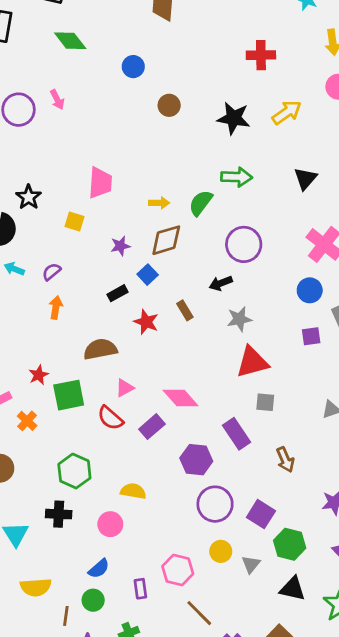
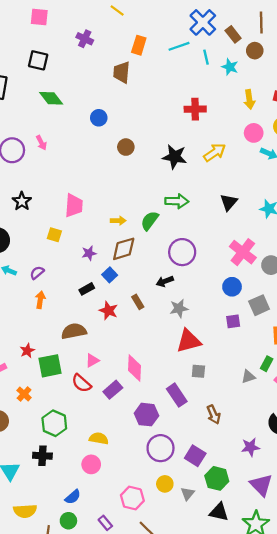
black star: (29, 197) -> (22, 201), moved
pink diamond: (181, 398) -> (135, 368), turned 44
orange cross: (27, 421) -> (24, 394), moved
pink circle: (110, 524) -> (91, 464), moved
purple rectangle: (140, 589) -> (105, 523), moved, turned -32

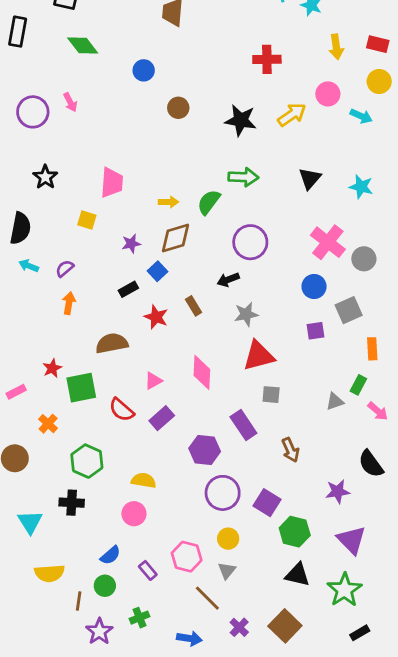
pink circle: (254, 133) -> (328, 94), moved
pink triangle: (92, 360) -> (153, 381), moved
pink diamond: (135, 368) -> (202, 372), moved
gray triangle: (188, 494) -> (227, 570), moved
purple rectangle: (105, 523) -> (148, 570), moved

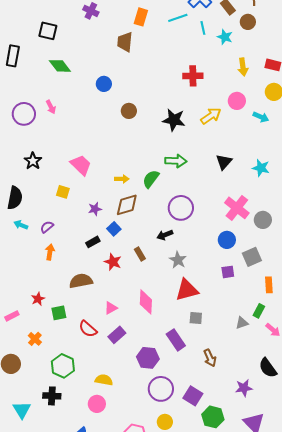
pink trapezoid: (112, 183) -> (81, 165), turned -50
gray star: (246, 314) -> (178, 260), turned -30
green square: (81, 388) -> (59, 313), size x0.7

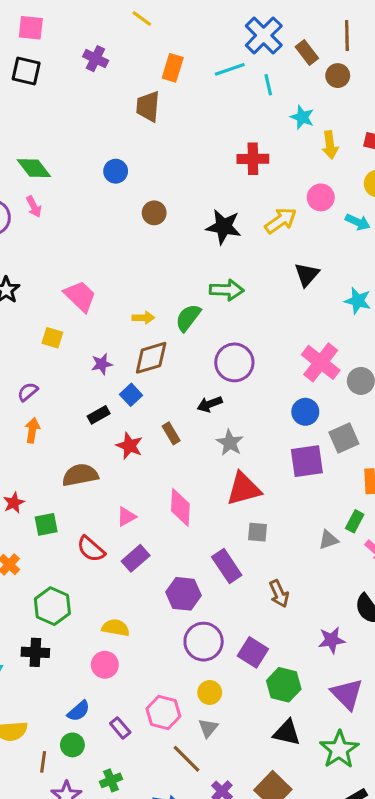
black square: (48, 31) -> (26, 71), moved
cyan star: (225, 37) -> (302, 117), moved
green diamond: (60, 66) -> (34, 168), moved
black triangle: (224, 162) -> (307, 275), moved
purple square: (228, 272) -> (307, 461), size x1.6

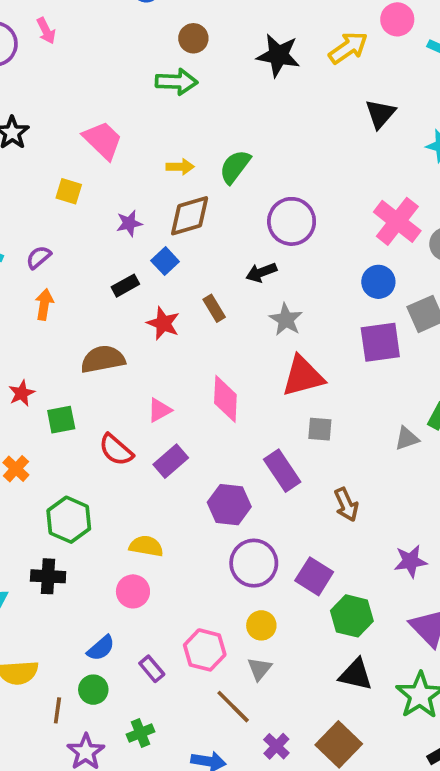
green arrow: (227, 290) -> (176, 82), moved

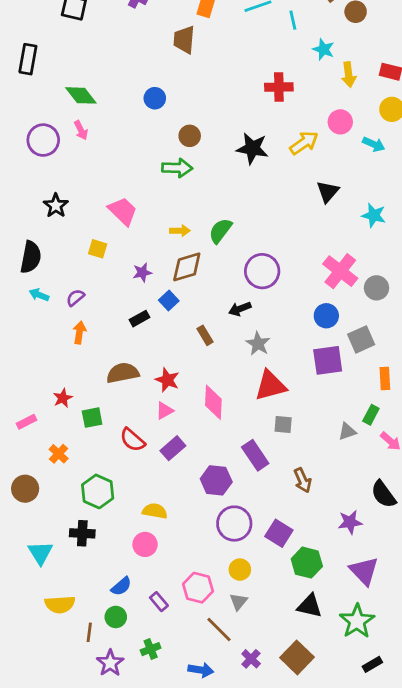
red star: (163, 323) -> (167, 380), moved

